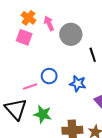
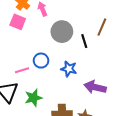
gray circle: (71, 34) -> (62, 32), moved
green star: (43, 114) -> (33, 98), turned -30

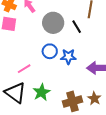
blue circle: (41, 61) -> (50, 51), moved

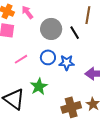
pink line: (24, 69) -> (21, 59), moved
green star: (41, 92) -> (39, 87), moved

